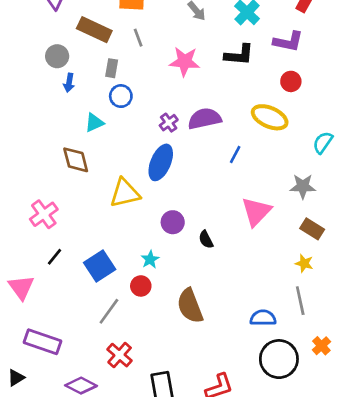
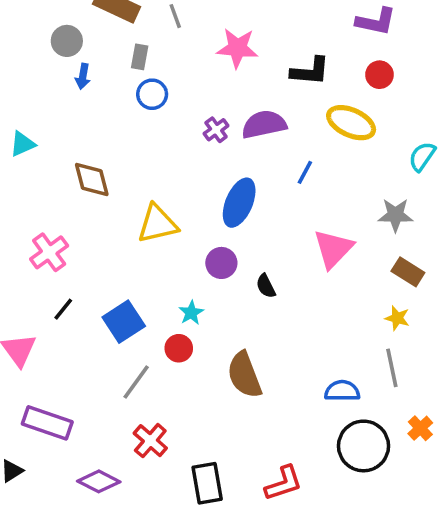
black L-shape: (239, 55) -> (310, 71), moved
cyan triangle: (94, 123) -> (22, 144), moved
blue ellipse: (161, 162) -> (239, 203), moved

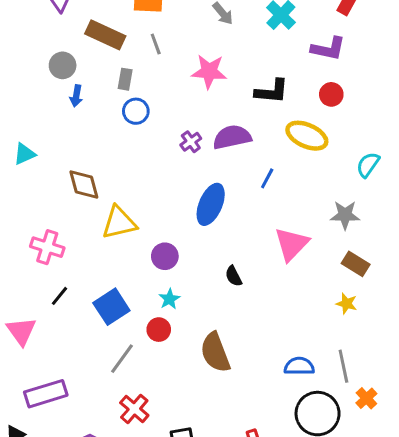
yellow triangle: (157, 224) -> (119, 223), moved
pink cross: (49, 252) -> (47, 247), turned -36
purple circle: (221, 263) -> (165, 256), moved
gray line: (392, 368) -> (343, 366), moved
purple rectangle: (47, 423) -> (46, 394), turned -36

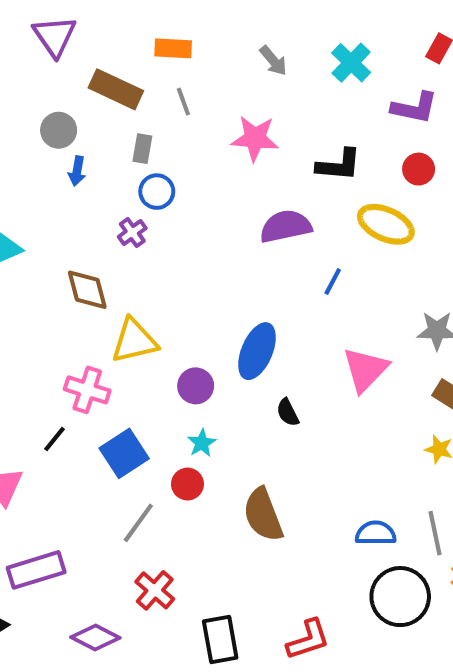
purple cross: (191, 142) -> (132, 232), moved
blue ellipse: (211, 204) -> (257, 351), moved
pink cross: (47, 247) -> (87, 390), moved

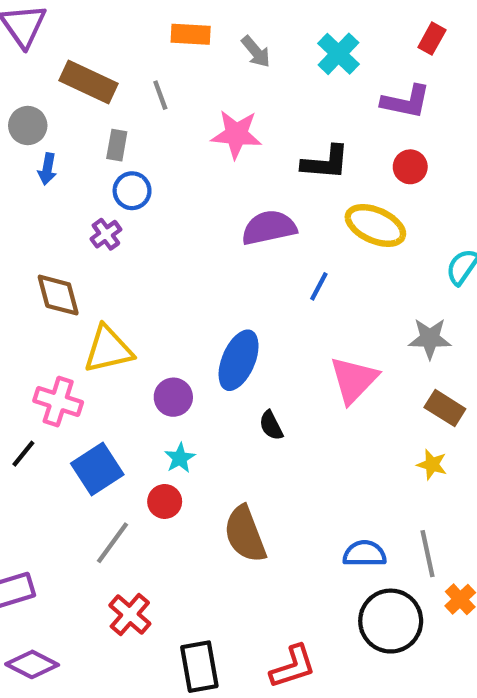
orange rectangle: (173, 48) -> (191, 34), moved
purple diamond: (95, 637) -> (32, 664), moved

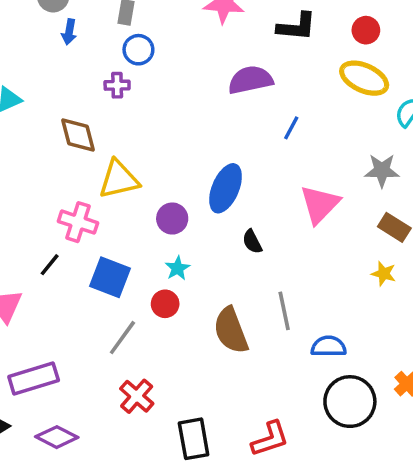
yellow ellipse: (375, 225) -> (364, 78), moved
purple cross: (106, 234) -> (117, 85), turned 35
blue square: (97, 469) -> (110, 277), turned -36
gray line: (428, 554) -> (284, 311), moved

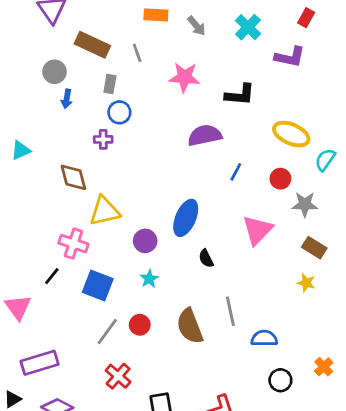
red circle: (366, 30) -> (280, 179), moved
red circle: (165, 304) -> (140, 325), moved
black circle: (350, 402) -> (280, 380), size x0.6

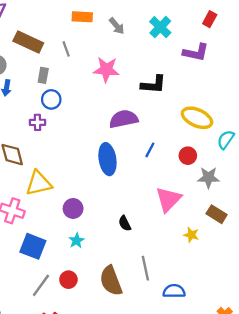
blue ellipse: (186, 218) -> (107, 159), moved, turned -32
yellow star: (306, 283) -> (191, 235), moved

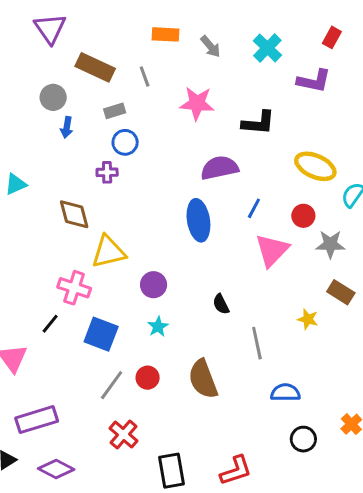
gray rectangle: (43, 75) -> (115, 111), turned 63
pink triangle: (168, 199) -> (272, 250), moved
gray line: (145, 268) -> (257, 343), moved

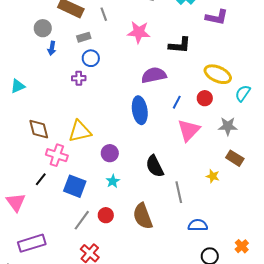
brown diamond: (74, 214) -> (39, 129), moved
red circle: (303, 216) -> (205, 98), moved
black semicircle: (221, 304) -> (155, 166), size x1.6

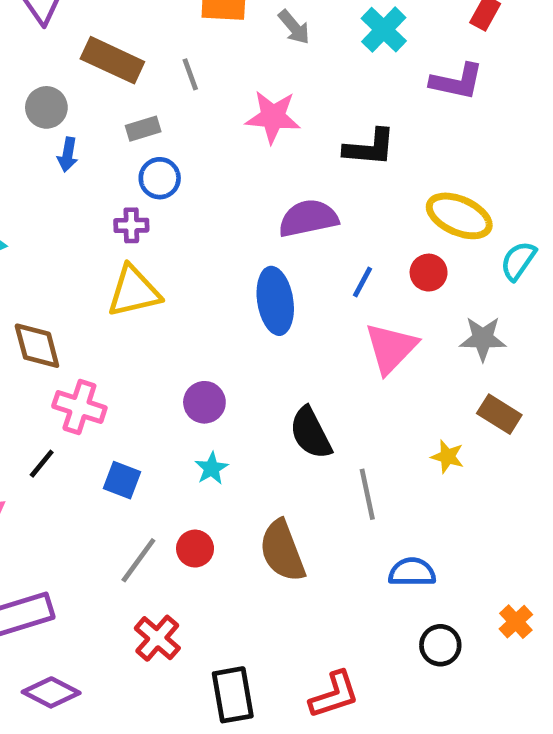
yellow triangle: (80, 131) -> (134, 291), moved
blue square: (75, 186) -> (122, 480), size x0.7

